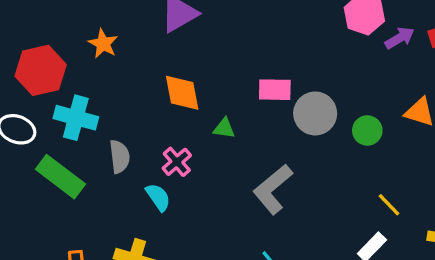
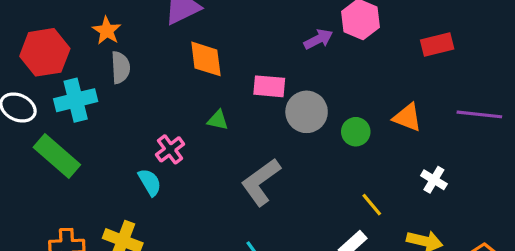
purple arrow: (400, 38) -> (318, 39), moved
orange diamond: (182, 93) -> (206, 59), moved
cyan cross: (76, 118) -> (76, 100), turned -33
gray semicircle: (120, 157) -> (120, 68), moved

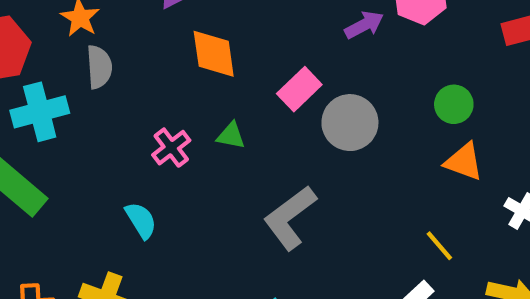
pink rectangle: (269, 86) -> (299, 89), turned -48
orange triangle: (407, 117) -> (464, 162), moved
green circle: (356, 132) -> (454, 104), moved
pink cross: (170, 149) -> (171, 148), moved

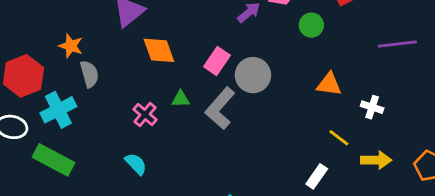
green circle: (454, 104) -> (311, 25), moved
gray L-shape: (290, 218) -> (220, 108), moved
yellow line: (439, 246) -> (339, 138), moved

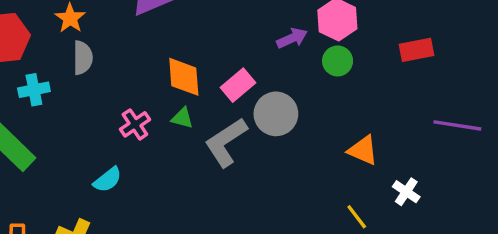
green circle: (311, 25) -> (338, 61), moved
orange diamond: (159, 50) -> (184, 77), moved
cyan cross: (58, 110) -> (34, 90), size x0.7
cyan semicircle: (136, 164) -> (108, 180), turned 80

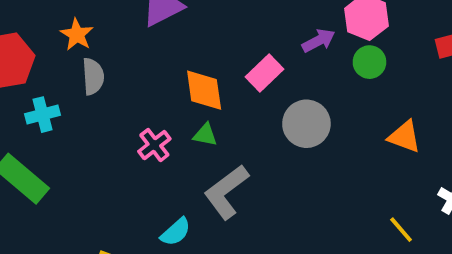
pink rectangle: (238, 85) -> (265, 73), moved
gray L-shape: (226, 142) -> (226, 192), moved
orange triangle: (363, 150) -> (404, 137), moved
cyan semicircle: (108, 180) -> (176, 232), moved

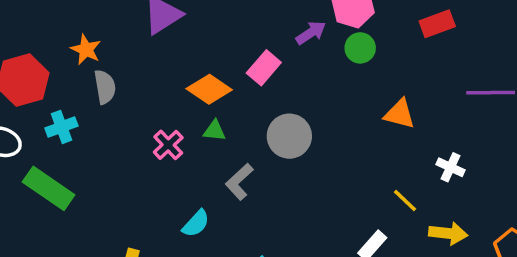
orange diamond: (204, 90) -> (209, 89), turned -42
gray circle: (306, 124) -> (289, 136), moved
gray L-shape: (226, 192) -> (239, 182), size x0.7

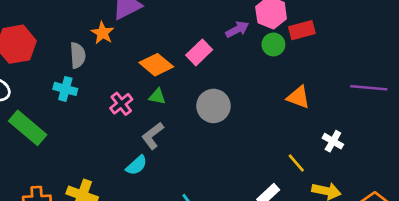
red rectangle: (437, 24) -> (302, 30), moved
orange star: (86, 50) -> (103, 33), moved
cyan cross: (61, 127) -> (65, 89), moved, turned 30
gray L-shape: (239, 182) -> (153, 136), moved

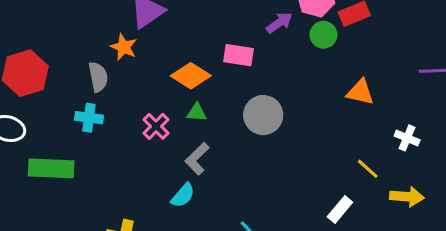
pink rectangle: (199, 52) -> (239, 55), turned 60
green rectangle: (28, 128) -> (51, 168), turned -30

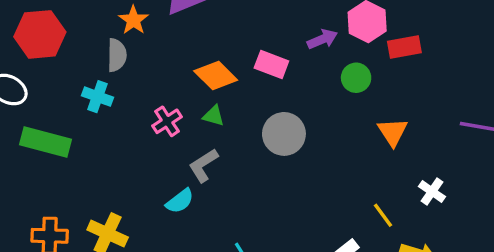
green circle: (323, 35) -> (356, 78), moved
orange star: (124, 47) -> (133, 20), moved
orange triangle: (360, 92) -> (393, 132), turned 32

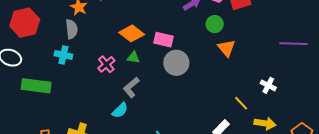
pink rectangle: (271, 64) -> (164, 40), moved
orange triangle: (393, 132) -> (226, 48), moved

